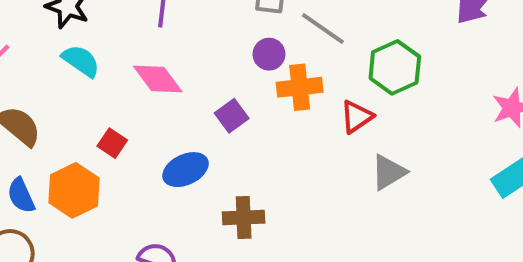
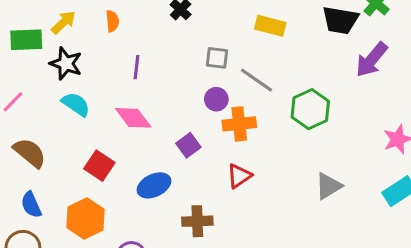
red triangle: (357, 117) -> (239, 176), moved
red square: (112, 143) -> (99, 166), size x1.4
gray triangle: (389, 172) -> (328, 186), moved
orange hexagon: (74, 190) -> (86, 218), moved

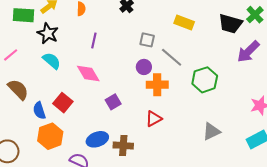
purple square: (188, 145) -> (113, 102), moved
blue ellipse: (154, 185) -> (97, 139), moved
blue semicircle: (31, 205) -> (39, 111), moved

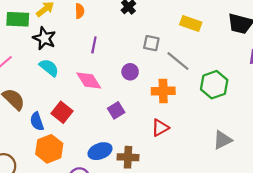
purple circle: (144, 67) -> (130, 72), moved

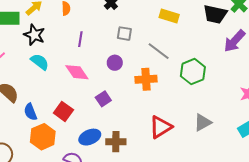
gray square: (151, 43) -> (124, 34), moved
red square: (62, 112) -> (63, 111), moved
red triangle: (160, 128) -> (161, 127), moved, size x1.4

